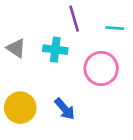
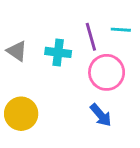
purple line: (74, 19) -> (91, 37), moved
blue arrow: (65, 109) -> (101, 115), moved

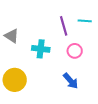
cyan cross: (58, 52) -> (41, 49), moved
pink circle: (107, 72) -> (75, 51), size x0.6

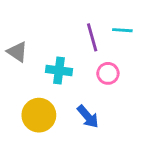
yellow circle: (15, 80) -> (39, 115), moved
blue arrow: (71, 81) -> (88, 117), moved

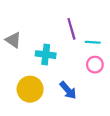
cyan line: (122, 30) -> (93, 42), moved
pink circle: (108, 73) -> (95, 65), moved

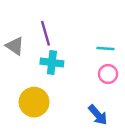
purple line: (71, 29) -> (46, 33), moved
blue arrow: (68, 90) -> (98, 115), moved

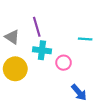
pink circle: (108, 74) -> (64, 63), moved
yellow circle: (34, 102) -> (15, 69), moved

